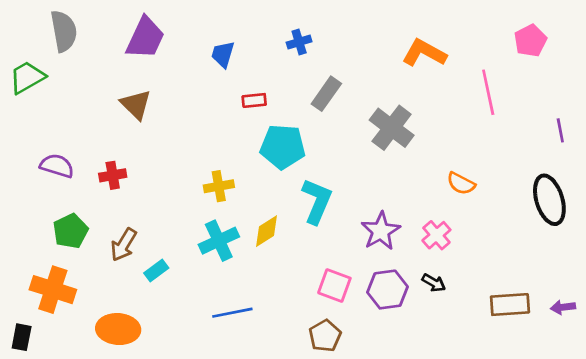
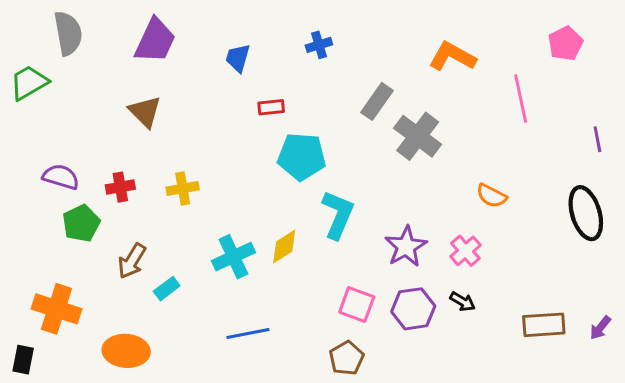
gray rectangle: (326, 94) -> (377, 101), moved
yellow cross: (219, 186) -> (183, 188), moved
green pentagon: (71, 231) -> (81, 223), moved
purple arrow: (563, 307) -> (600, 328), turned -45

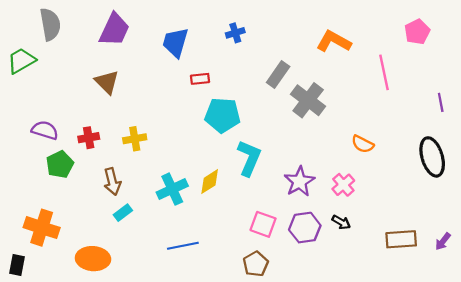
blue trapezoid: (238, 58) -> (175, 42), size x1.4
brown arrow: (132, 261) -> (112, 182), moved, turned -45

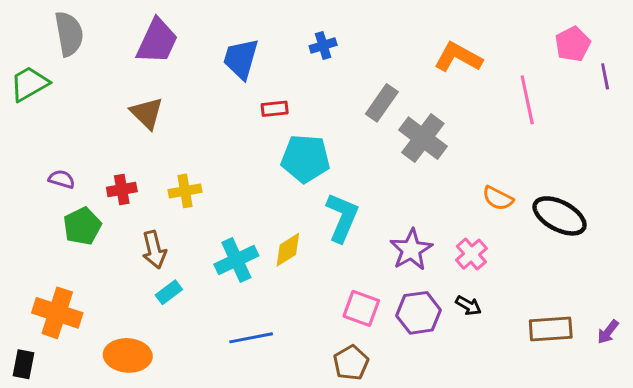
purple line: (441, 102) -> (605, 76), moved
purple semicircle: (45, 130) -> (62, 179), size x0.7
black ellipse: (432, 157) -> (560, 216), moved, turned -45

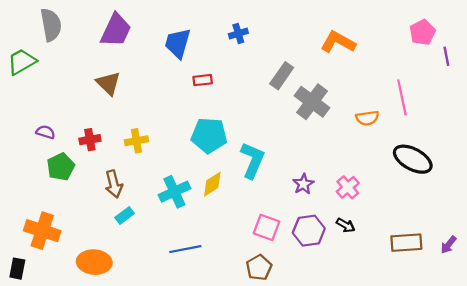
pink line: (527, 100) -> (402, 97), moved
cyan pentagon: (305, 159) -> (209, 135), moved
orange semicircle: (498, 198) -> (367, 118), moved, turned -35
purple star: (411, 250) -> (303, 184), size x0.7

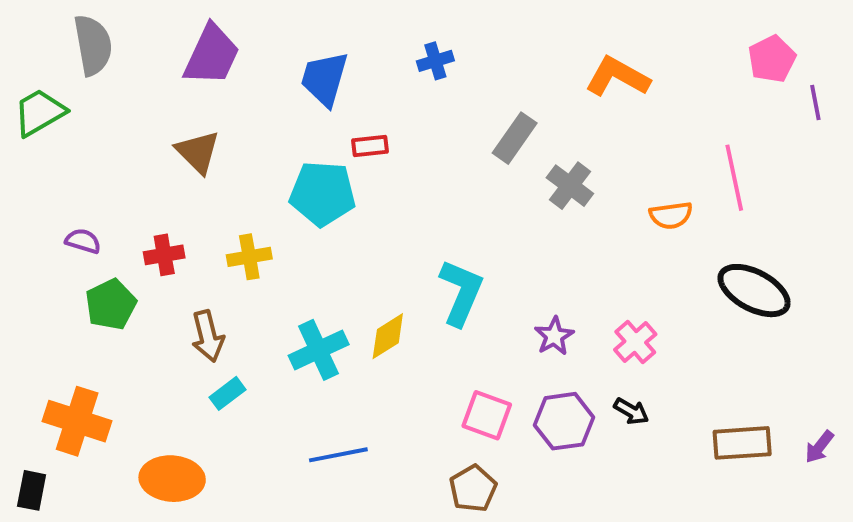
gray cross: (312, 102) -> (570, 186), size x0.7
cyan pentagon: (209, 135) -> (323, 194), moved

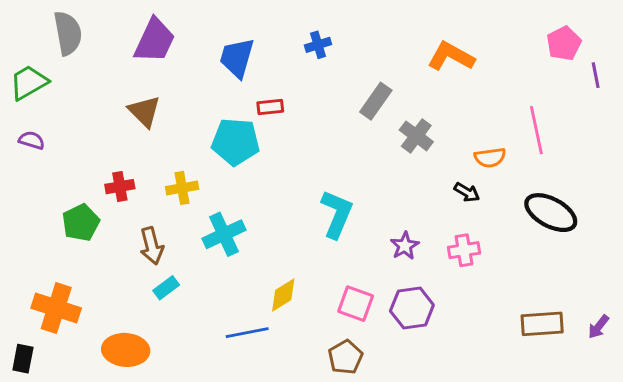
purple semicircle: (83, 241) -> (32, 140), moved
yellow diamond: (388, 336) -> (283, 295), moved
pink cross: (635, 342) -> (464, 250), turned 32
cyan cross: (319, 350) -> (224, 234), moved
black arrow: (631, 411) -> (467, 192), moved

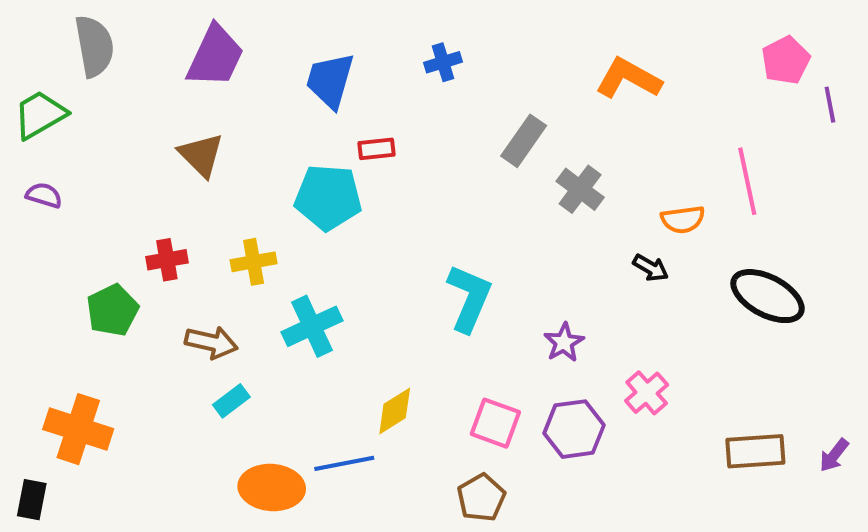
brown arrow: (152, 246) -> (211, 342), turned -63
pink cross: (464, 250) -> (647, 393), moved, turned -32
orange ellipse: (126, 350) -> (272, 488), moved

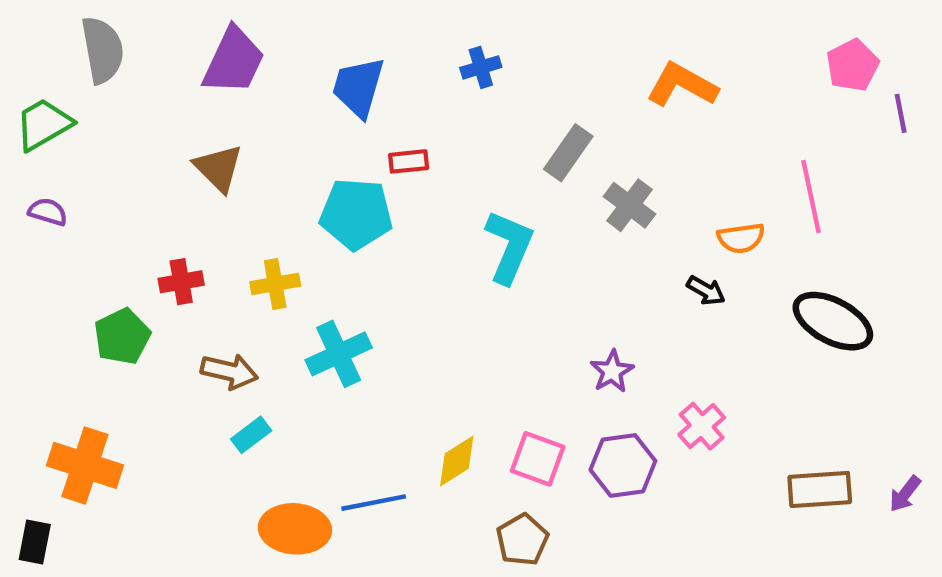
cyan L-shape: (469, 298) -> (509, 247), moved
yellow diamond: (395, 411) -> (457, 461), moved

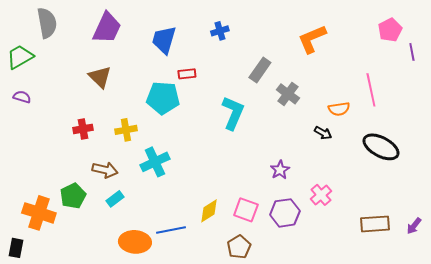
orange L-shape: (682, 85) -> (312, 39), turned -52
green pentagon: (122, 336) -> (73, 196), moved

